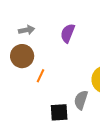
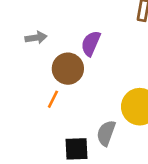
brown circle: (22, 56) -> (68, 69), moved

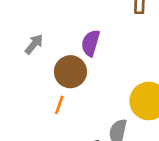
gray arrow: (36, 38) -> (34, 44), turned -35

